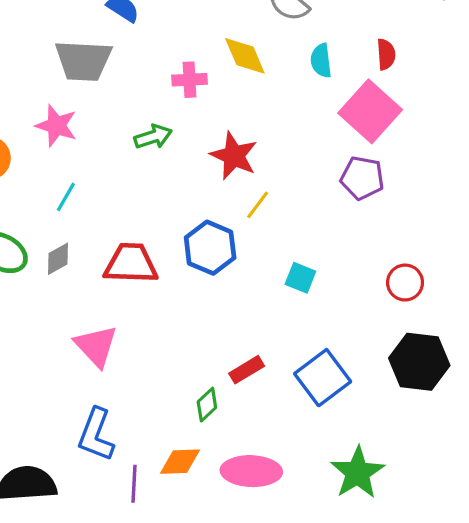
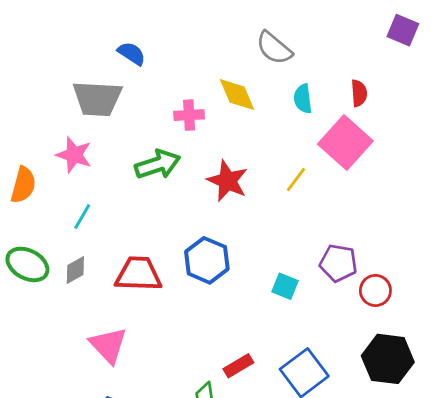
green arrow: (153, 137) -> (158, 164), size x1.4
purple pentagon: (362, 178) -> (338, 263), moved
yellow line: (258, 205) -> (296, 179), moved

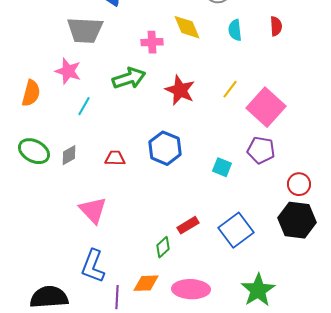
pink square: (345, 142) -> (266, 107), moved
cyan line: (82, 216) -> (84, 106), moved
red trapezoid: (138, 274) -> (115, 158), size x0.6
red circle: (375, 290) -> (299, 184), moved

